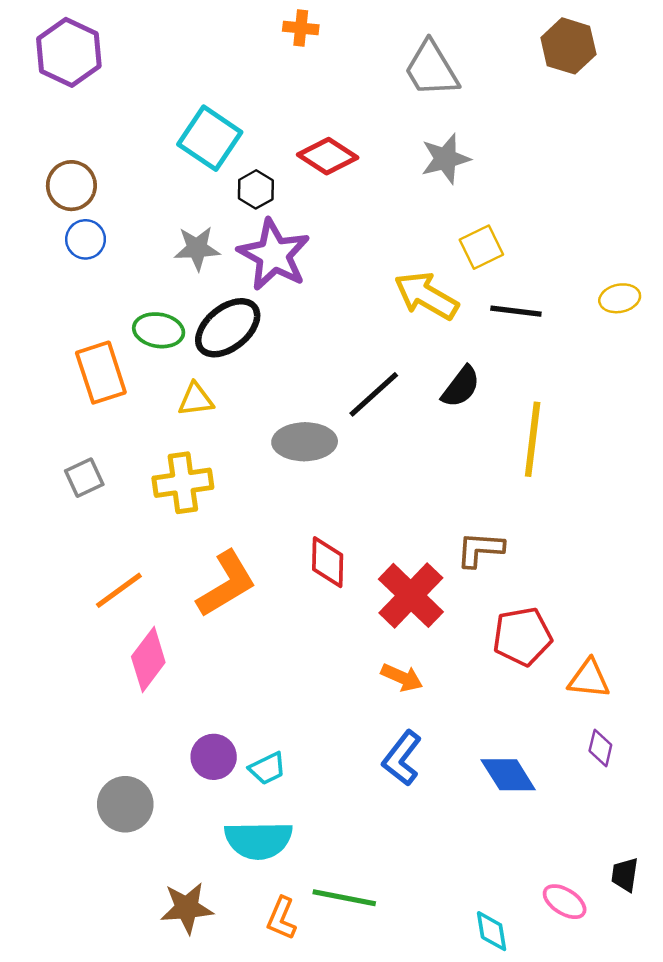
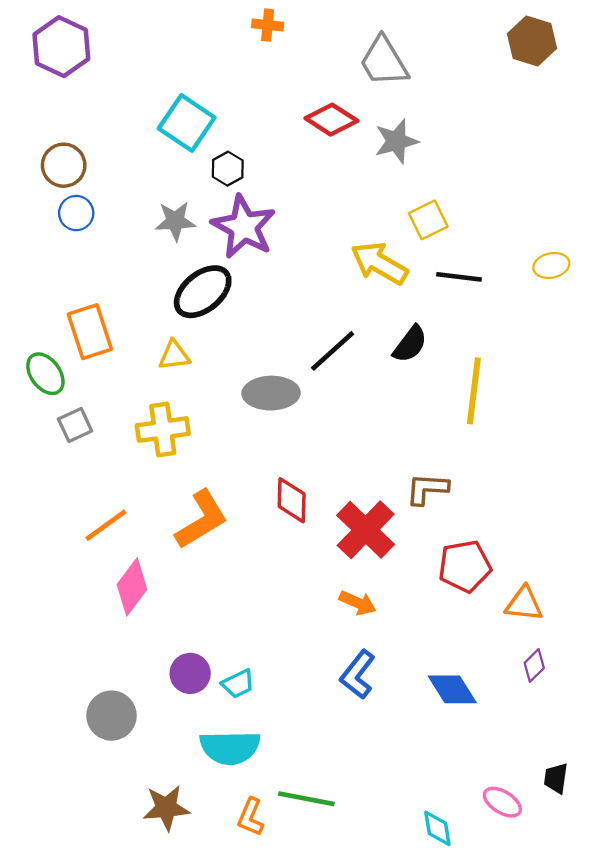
brown hexagon: (568, 46) -> (532, 41), moved
red diamond: (328, 156) -> (331, 120), moved
green ellipse: (159, 330) -> (45, 374), moved, turned 45
purple diamond: (600, 748) -> (534, 665), turned 32

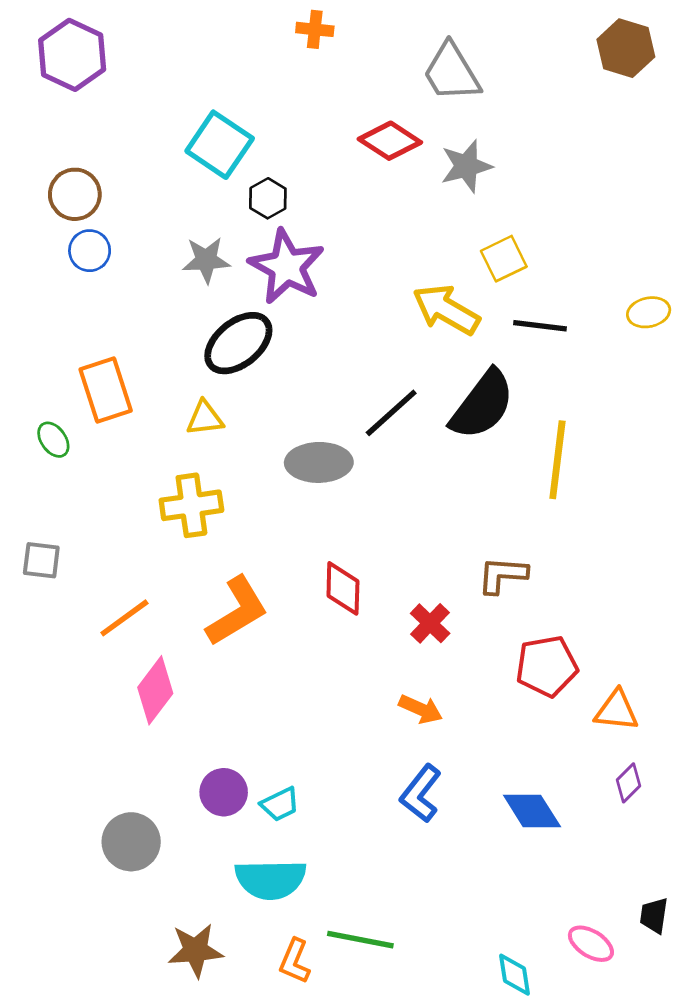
black semicircle: (410, 344) -> (482, 405), size x1.6
green ellipse: (45, 374) -> (53, 440), size x0.7
gray square: (75, 425) -> (41, 560), moved, turned 32
red cross: (366, 530) -> (430, 623), size x0.6

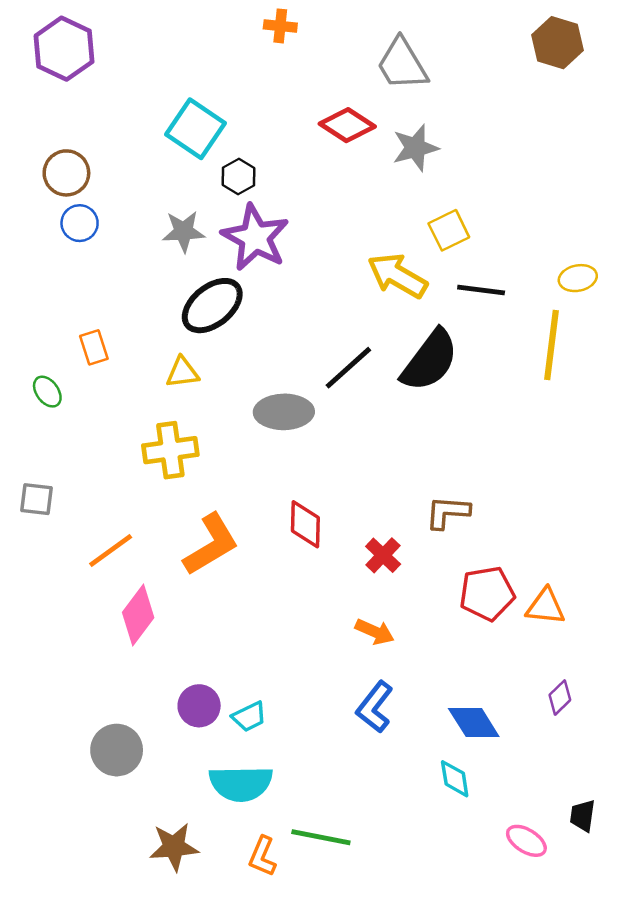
orange rectangle: (106, 390) -> (94, 347), size x0.6
yellow line: (557, 460) -> (552, 345), moved
orange triangle: (616, 710) -> (546, 607), moved
cyan diamond: (515, 975) -> (455, 779), moved

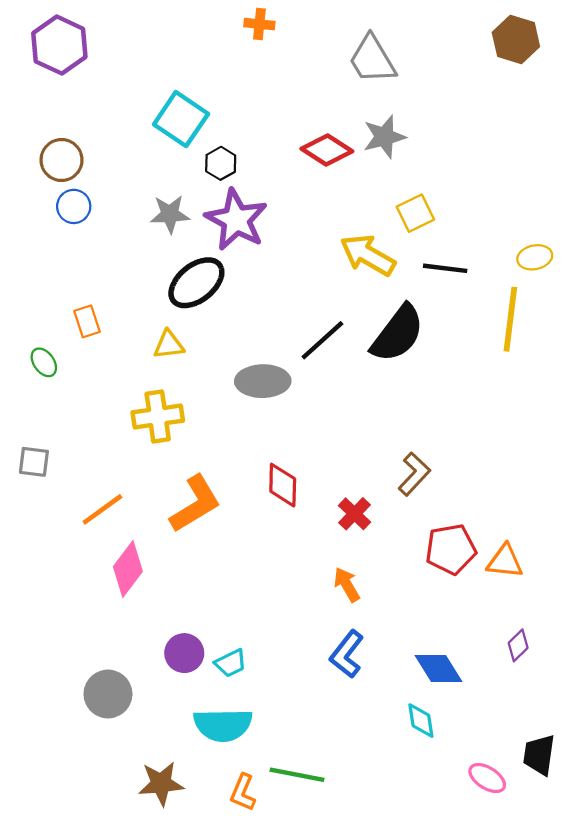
red diamond: (347, 125) -> (327, 150), moved
brown L-shape: (448, 512) -> (414, 474), turned 129
orange arrow: (375, 632) -> (347, 585), turned -144
black trapezoid: (583, 816) -> (539, 755), size x1.4

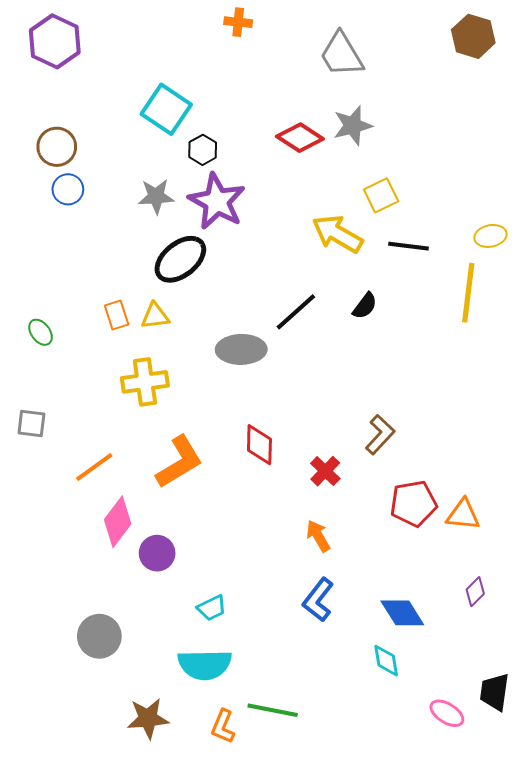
orange rectangle: (87, 321) -> (117, 315), moved
black semicircle: (398, 334) -> (365, 306), size x0.5
purple circle: (184, 653) -> (157, 553), moved

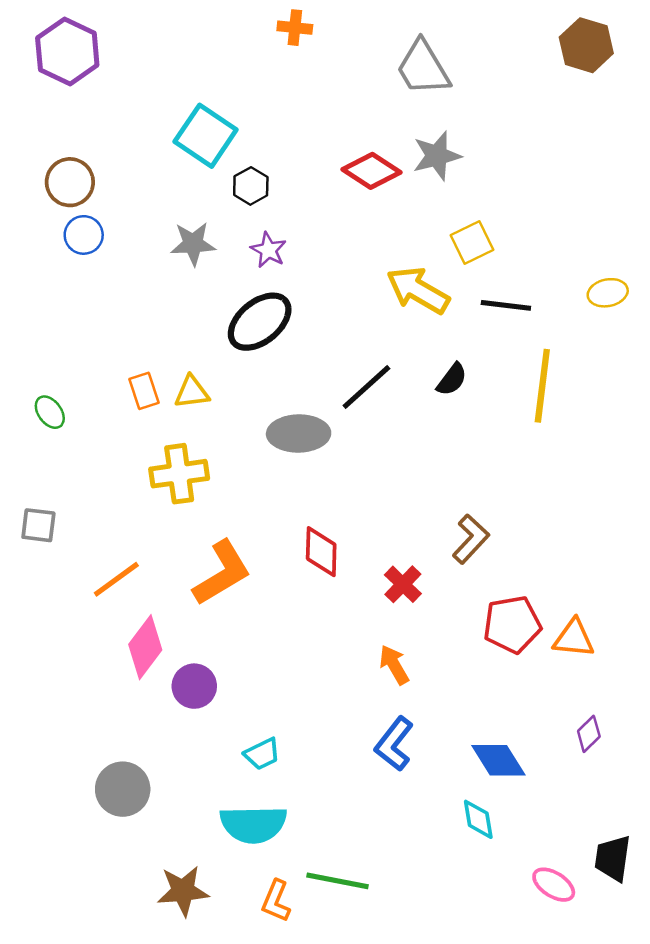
purple star: (217, 201) -> (268, 250), size x0.5
black ellipse: (180, 259) -> (260, 322), moved
yellow line: (468, 293) -> (542, 386), moved

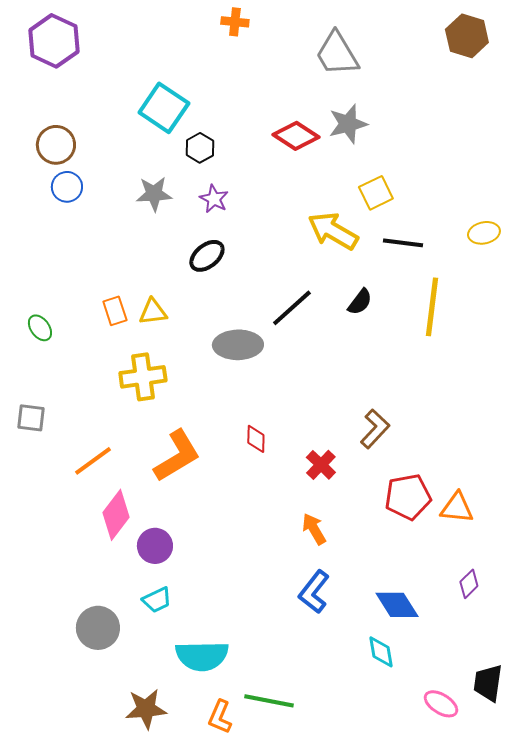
black ellipse: (260, 322) -> (207, 256), size x0.7
red diamond: (321, 552) -> (256, 439), size x0.7
cyan trapezoid: (262, 754) -> (157, 600), moved

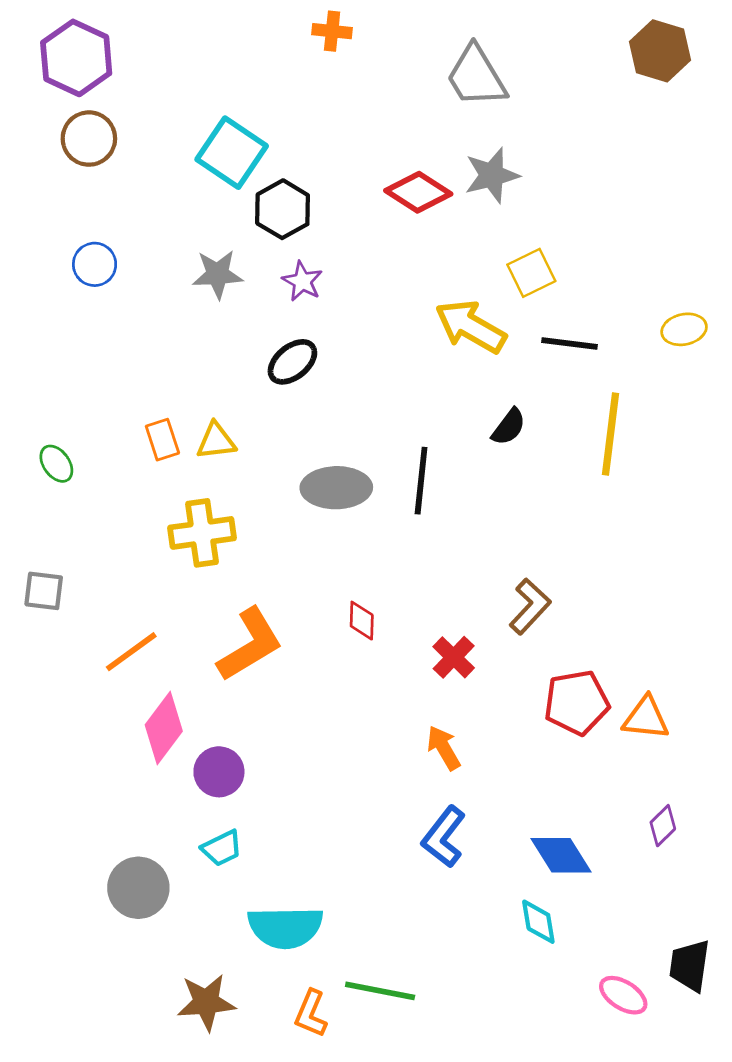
brown circle: (56, 145) -> (89, 139), moved
black hexagon: (200, 148) -> (283, 209), size x1.4
black line: (292, 308) -> (421, 481), moved, turned -42

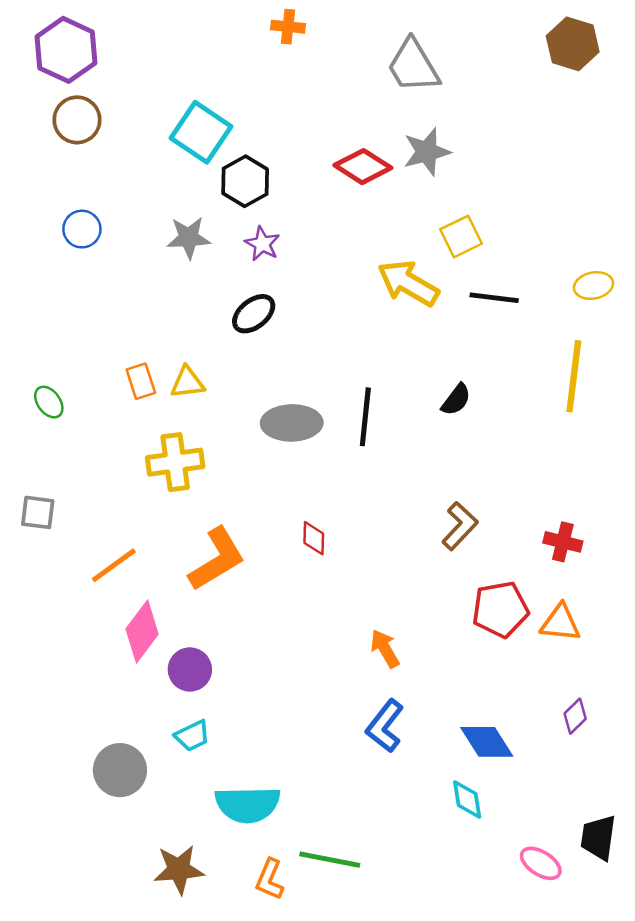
black semicircle: (509, 427) -> (456, 400), moved
yellow line: (611, 434) -> (574, 376), moved
red cross: (454, 657) -> (563, 542), moved, turned -30

